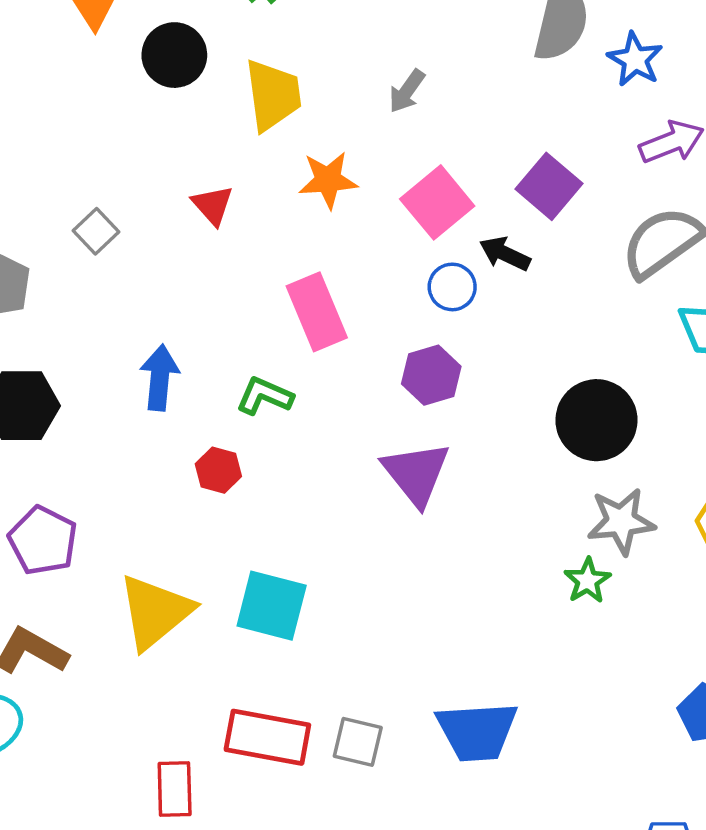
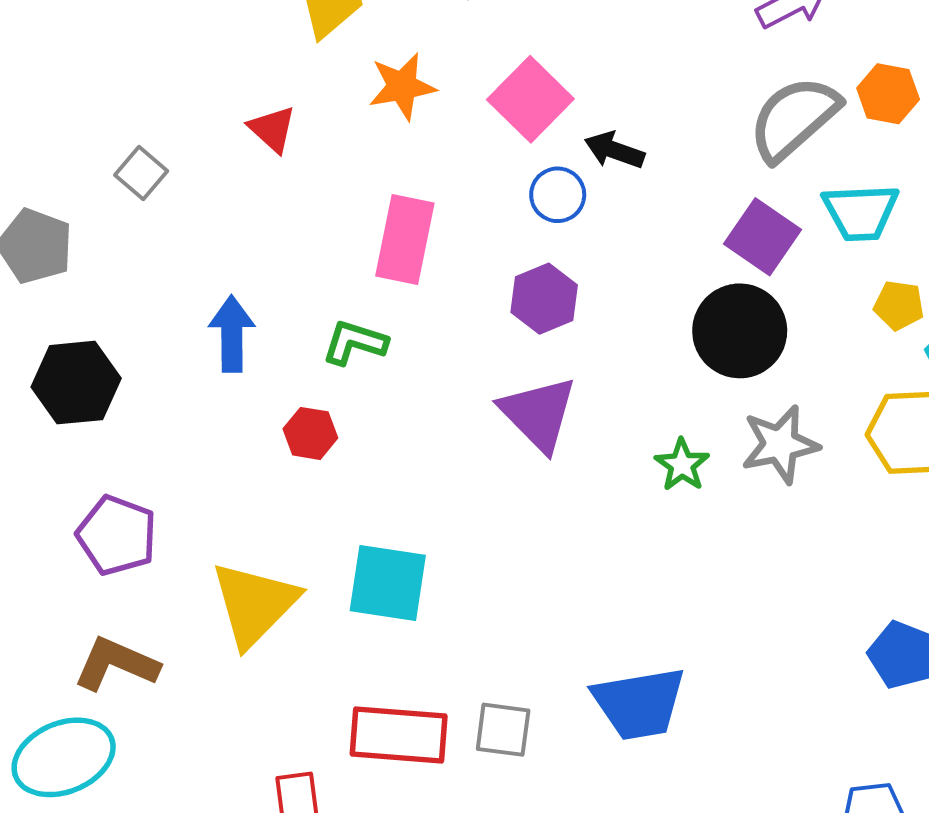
purple square: (549, 186) -> (762, 237), moved
pink rectangle: (317, 312) -> (405, 240), turned 40
green star: (587, 581) -> (682, 465), moved

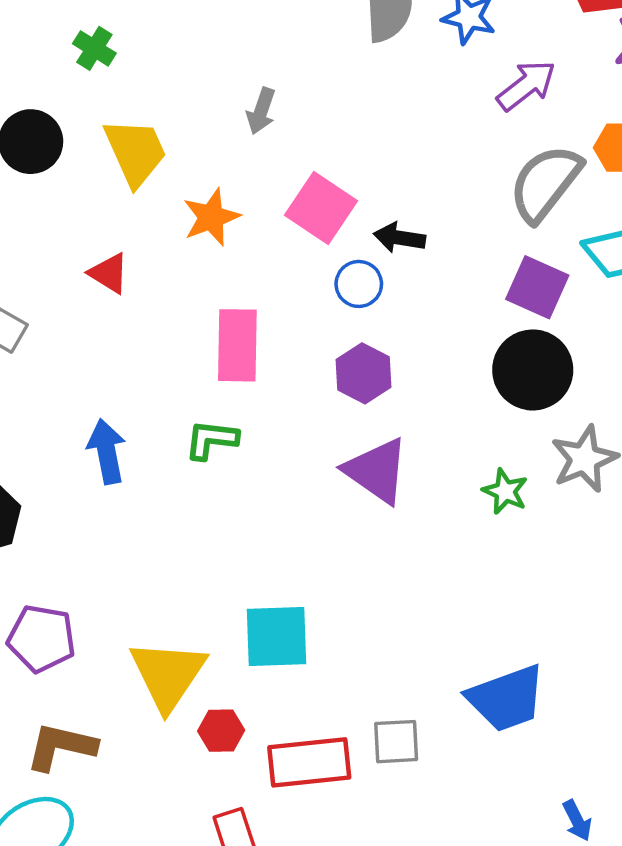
red hexagon: (310, 433) -> (221, 731), moved

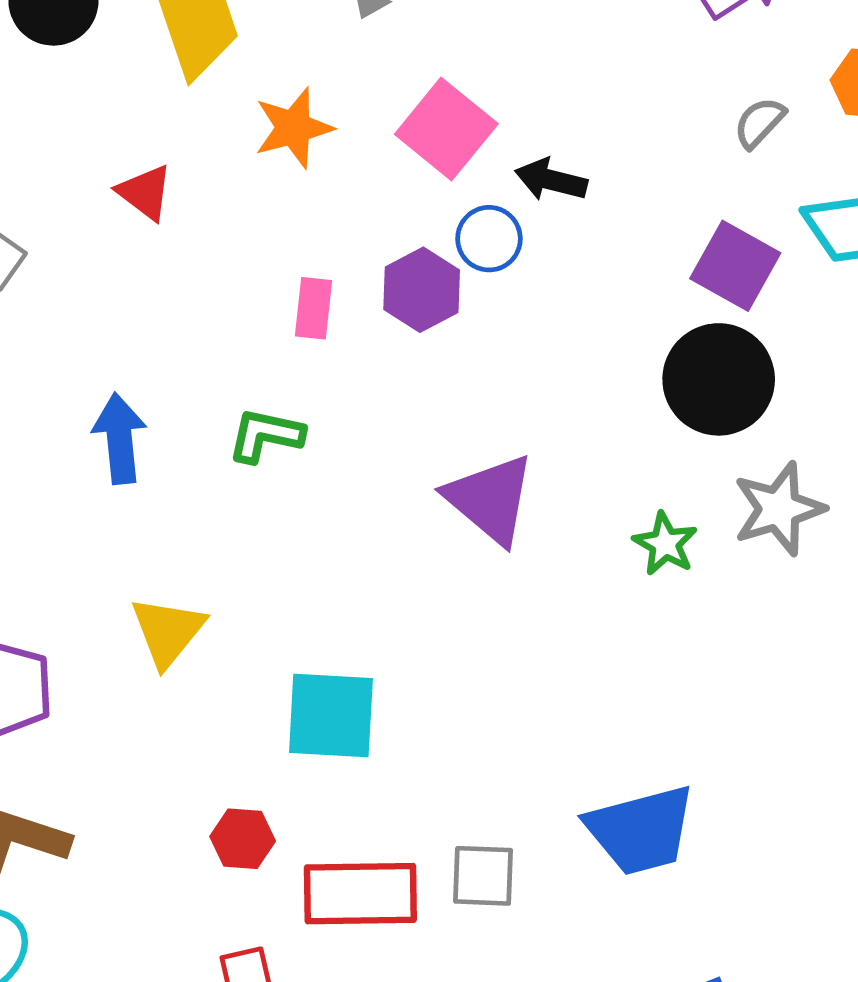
gray semicircle: (545, 183) -> (759, 123), size x0.5
pink rectangle: (237, 345) -> (314, 308), size x0.6
purple hexagon: (364, 373) -> (422, 290), moved
yellow triangle: (168, 675) -> (168, 631), moved, size x0.7

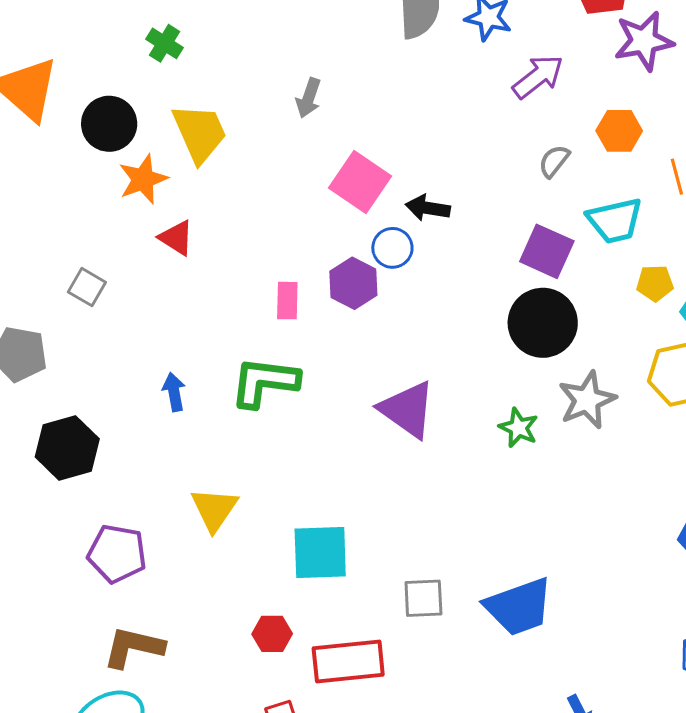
orange star: (293, 128) -> (143, 179), moved
green L-shape: (266, 435) -> (264, 382), size x1.5
blue arrow: (120, 438) -> (174, 392), size x0.7
gray square: (483, 876) -> (423, 598), moved

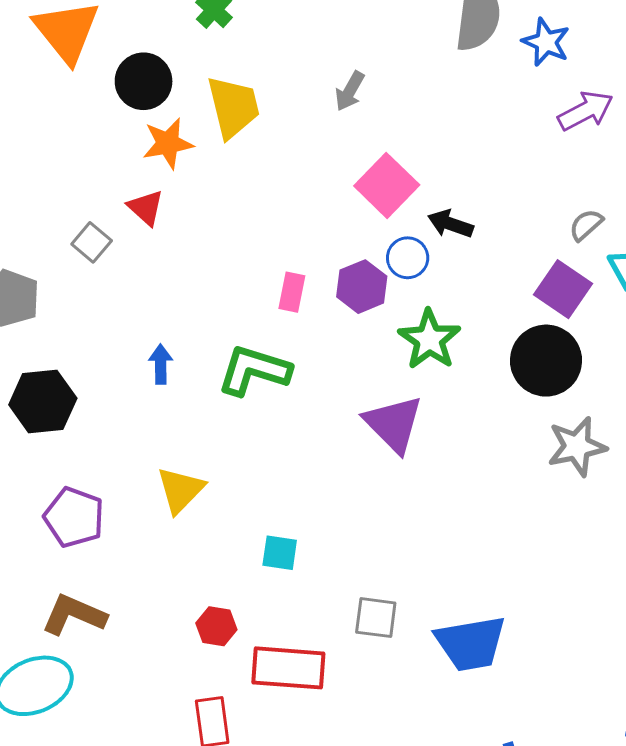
gray semicircle: (554, 161) -> (586, 225), moved
red triangle: (176, 238) -> (146, 208), moved
green star: (518, 428) -> (429, 339), moved, size x1.5
cyan square: (320, 553) -> (280, 553), size x0.6

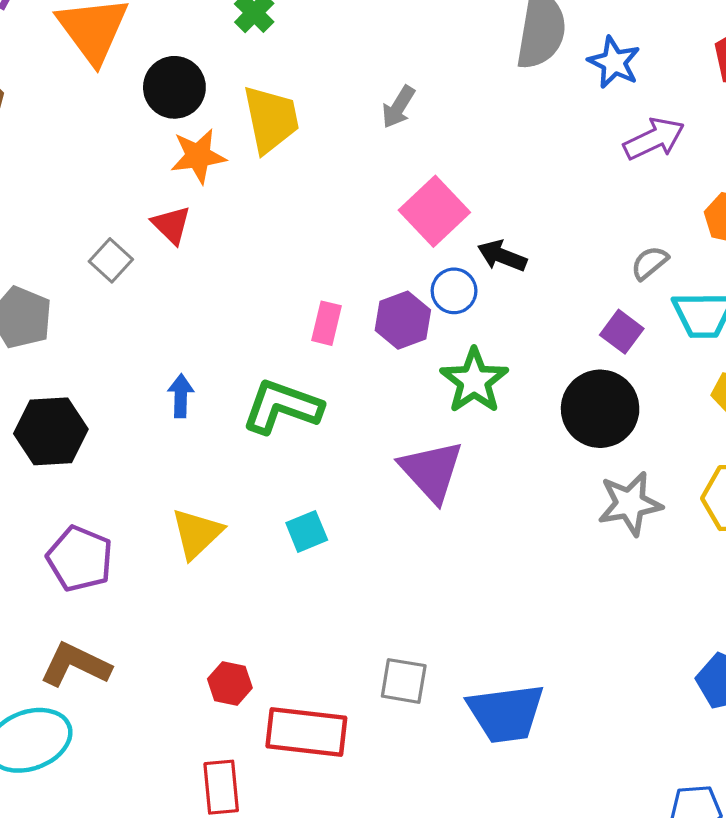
purple square: (563, 289) -> (622, 332), size x0.7
cyan square: (280, 553) -> (307, 531), moved, turned -33

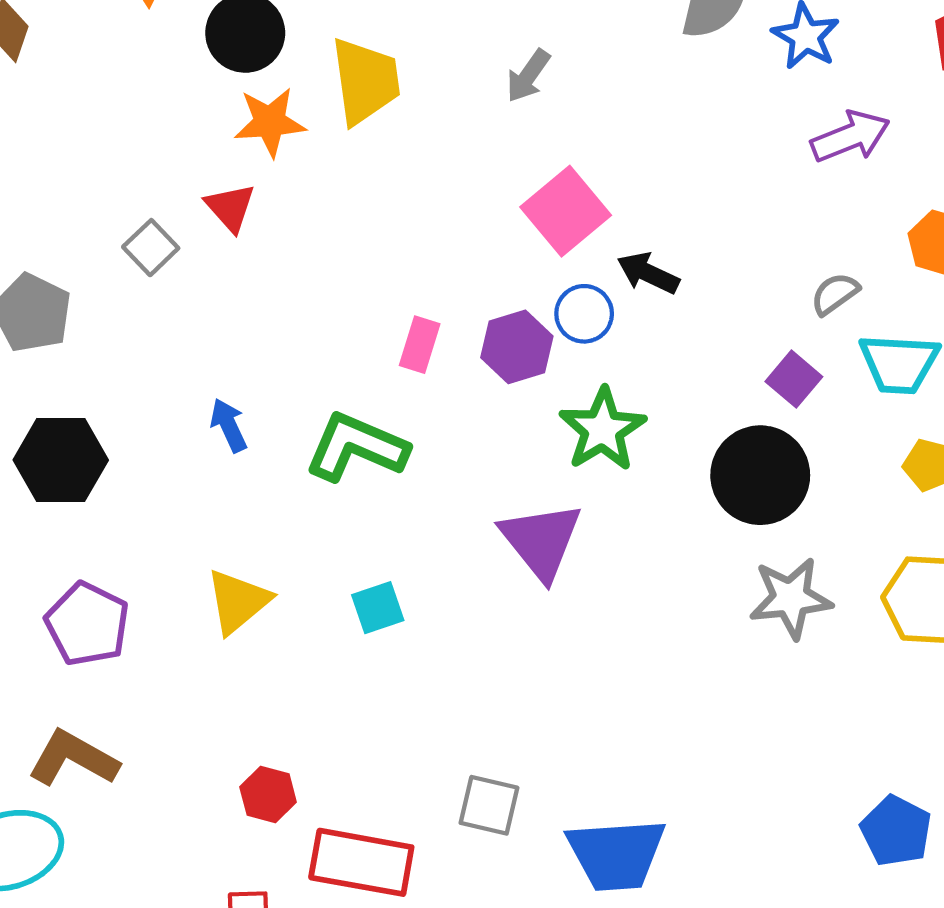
blue arrow: (181, 396) -> (229, 425), turned -30

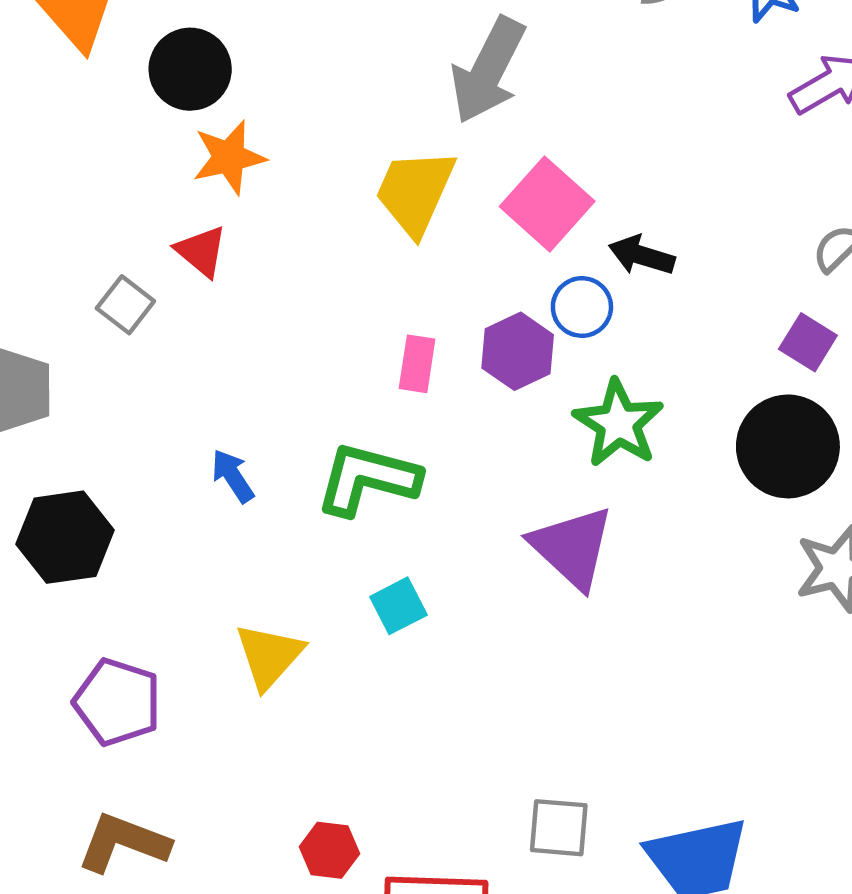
gray arrow: (528, 76) -> (488, 70), size x1.8
yellow trapezoid: (365, 81) -> (415, 192), moved, turned -140
cyan square: (378, 608) -> (398, 606), moved

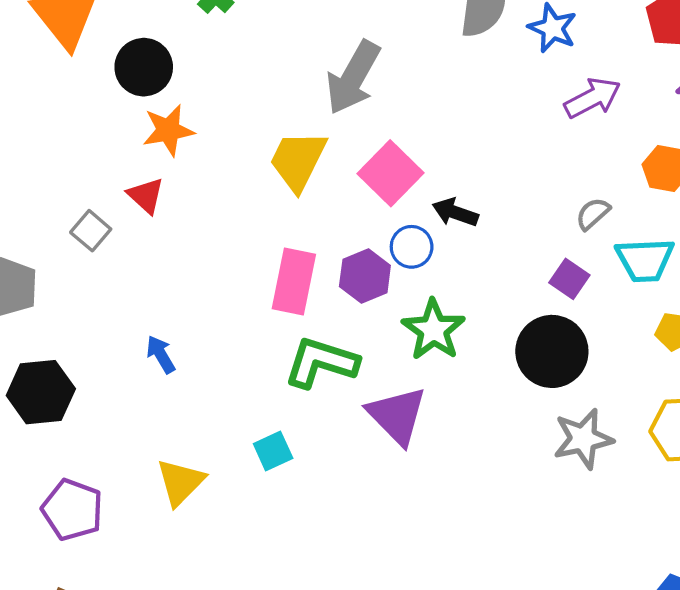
pink rectangle: (417, 364) -> (294, 282), size x1.6
green L-shape: (368, 479) -> (321, 362), moved

